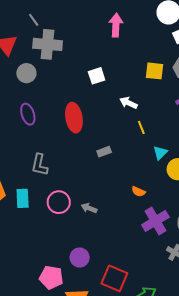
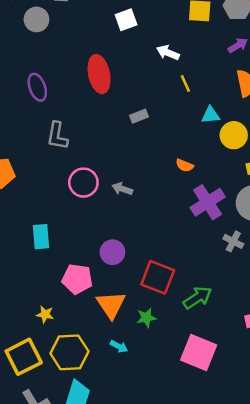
purple ellipse: (28, 114) -> (37, 87), moved
cyan triangle: (160, 153) -> (211, 115), turned 42
cyan rectangle: (23, 198) -> (41, 237), moved

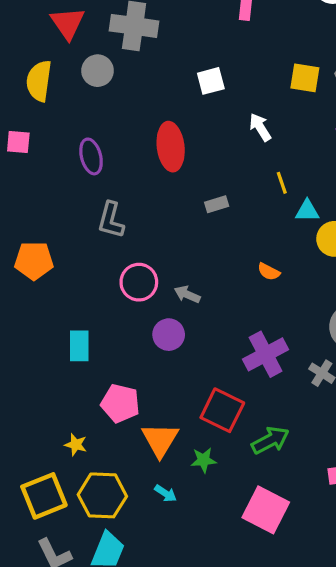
white arrow: (168, 53) -> (260, 127), turned 30
yellow line: (185, 83) -> (282, 183), moved
purple cross: (208, 202) -> (266, 354), moved
purple circle: (112, 252) -> (169, 335), moved

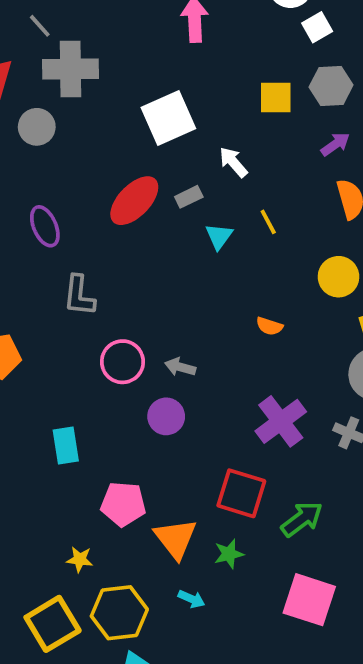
white square: (211, 81) -> (168, 118), size x1.6
red ellipse: (171, 147) -> (134, 201), turned 60
gray rectangle: (217, 204) -> (189, 197), moved
cyan triangle: (307, 211) -> (219, 236), moved, turned -45

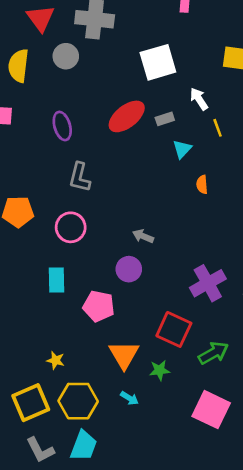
yellow line: (268, 222) -> (218, 128), moved
orange semicircle: (269, 326) -> (202, 185), moved, turned 60
pink circle: (122, 362) -> (71, 227), moved
pink pentagon: (123, 504) -> (99, 306), moved

